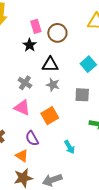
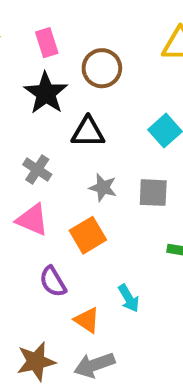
pink rectangle: (36, 26) -> (47, 43), moved
black star: (30, 45) -> (46, 93), size x1.5
gray star: (53, 85) -> (103, 188), moved
orange triangle: (22, 156) -> (87, 320), moved

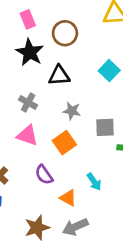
gray square: (153, 193) -> (105, 127), moved

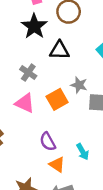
gray star: (72, 111) -> (79, 85), moved
orange square: (64, 143) -> (57, 99), moved
purple semicircle: (44, 175) -> (48, 142), moved

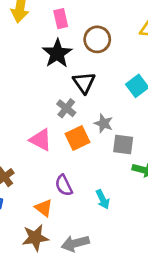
black triangle: (59, 50) -> (84, 83), turned 50
gray cross: (28, 73) -> (66, 108), moved
orange triangle: (57, 165) -> (44, 208), moved

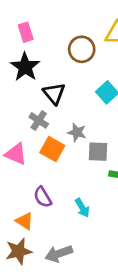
brown circle: (97, 39) -> (82, 49), moved
orange square: (78, 138) -> (52, 149), turned -30

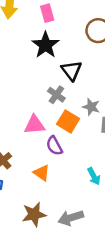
pink triangle: (16, 154) -> (34, 125), turned -30
purple semicircle: (43, 197) -> (54, 146), moved
orange triangle: (25, 221) -> (42, 173), moved

